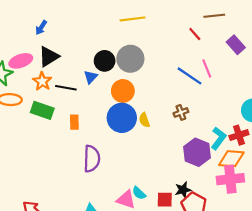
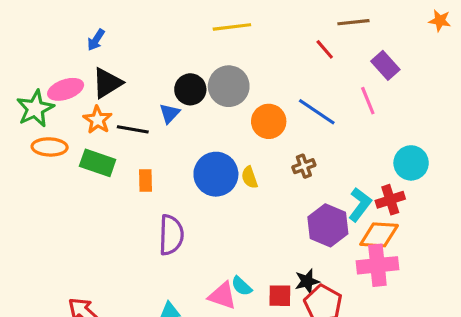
pink line: (207, 68) -> (368, 101), moved
orange circle: (123, 91) -> (269, 121), moved

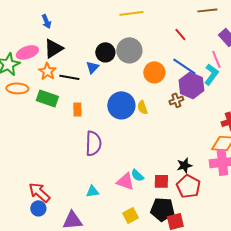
blue arrow: (96, 40) -> (46, 21), turned -56
red line: (325, 49) -> (180, 34), moved
cyan L-shape: (360, 205) -> (211, 74), moved
purple hexagon: (328, 225) -> (191, 85), moved
black star: (307, 281) -> (184, 165), moved

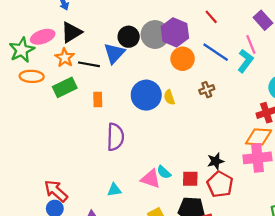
blue triangle: (92, 67) -> (114, 53), size x1.5
purple hexagon: (191, 85) -> (175, 32), moved
green rectangle: (47, 98) -> (65, 87), turned -45

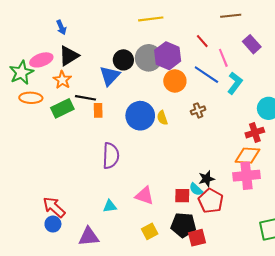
pink line: (251, 44) -> (223, 58), moved
black line: (89, 64) -> (86, 98), moved
orange rectangle: (98, 100) -> (98, 110), moved
cyan semicircle: (164, 172) -> (196, 189), moved

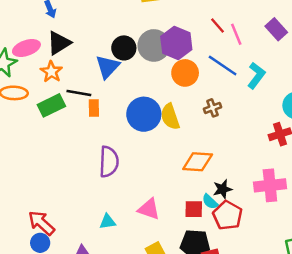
pink line: (223, 58) -> (236, 34), moved
yellow semicircle: (162, 118) -> (170, 117), size x1.5
orange diamond: (247, 156) -> (198, 162), moved

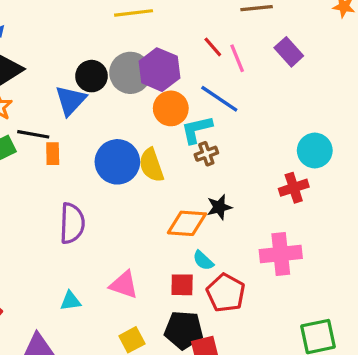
cyan L-shape: (256, 75) -> (197, 129), moved, turned -140
black star: (223, 189) -> (219, 207), moved
cyan semicircle: (210, 202) -> (203, 261), moved

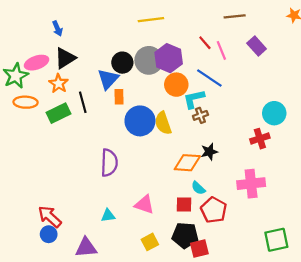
black line: (33, 134) -> (83, 102), turned 65
orange rectangle: (53, 154) -> (119, 97), moved

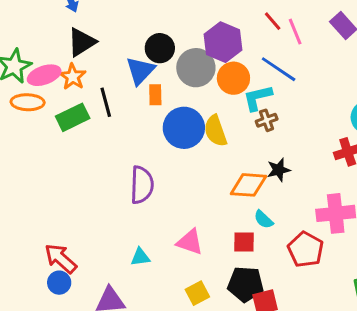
gray circle: (149, 60) -> (196, 68), moved
pink ellipse: (37, 63) -> (44, 75), moved
red pentagon: (214, 210) -> (306, 250), moved

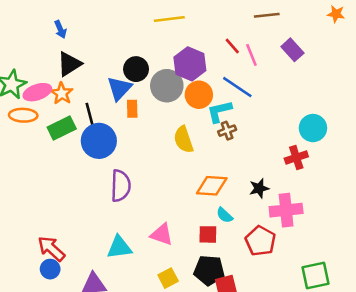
blue circle: (184, 128) -> (99, 141), moved
black star: (279, 170) -> (259, 188), moved
cyan triangle: (140, 257) -> (119, 247), size x1.5

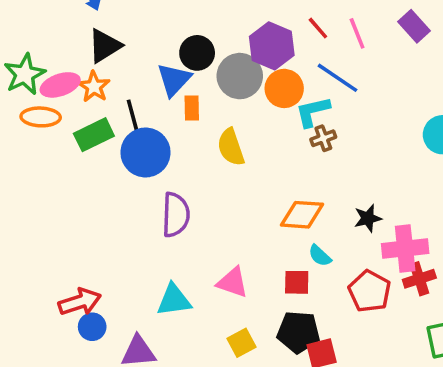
red line: (232, 46) -> (318, 28), moved
yellow semicircle: (183, 140) -> (231, 147), moved
red cross: (296, 158) -> (419, 279), moved
red arrow: (51, 249) -> (80, 302), turned 120
blue circle: (50, 269) -> (92, 327), moved

